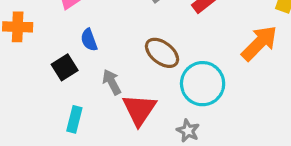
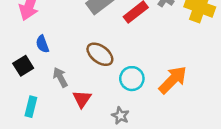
orange arrow: (259, 43) -> (173, 80), moved
cyan circle: (203, 84) -> (132, 79), size x0.7
red triangle: (139, 110) -> (82, 99), size x0.7

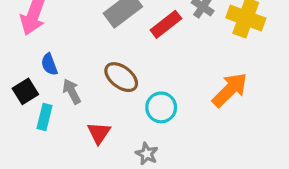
gray arrow: (60, 77) -> (72, 91), moved
orange arrow: (173, 80) -> (230, 90), moved
cyan rectangle: (31, 107) -> (45, 117), moved

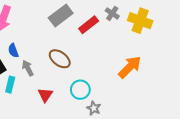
cyan circle: (161, 107) -> (80, 90), moved
gray star: (147, 154) -> (94, 108), moved

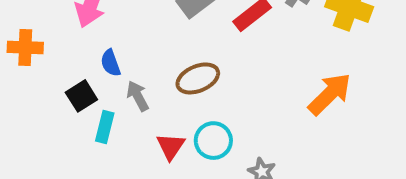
brown ellipse: (60, 59) -> (198, 78), turned -60
cyan circle: (80, 90) -> (213, 141), moved

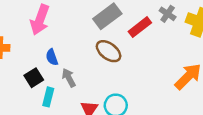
brown ellipse: (198, 78) -> (109, 51), moved, turned 60

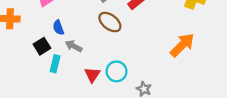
gray arrow: (69, 78) -> (74, 46), turned -35

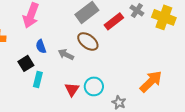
orange arrow: (182, 45) -> (151, 81), moved
gray arrow: (74, 46) -> (66, 54), moved

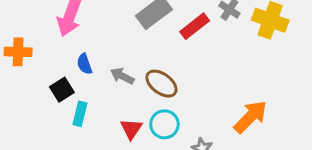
brown ellipse: (88, 41) -> (161, 84), moved

